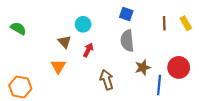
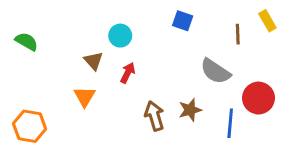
yellow rectangle: (186, 23) -> (267, 21), moved
gray semicircle: (127, 41) -> (215, 71), moved, turned -50
brown star: (143, 67) -> (190, 110), moved

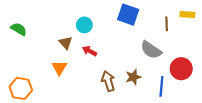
blue square: (183, 21) -> (128, 15), size x1.5
yellow rectangle: (267, 21) -> (187, 15), turned -56
red arrow: (128, 73) -> (90, 51), turned -88

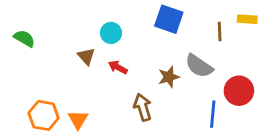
orange triangle: (59, 68) -> (78, 120), moved
brown star: (133, 77) -> (169, 77), moved
orange hexagon: (21, 88) -> (44, 115), moved

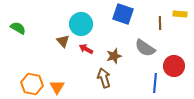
cyan circle: (111, 33) -> (81, 24), size x1.5
brown star: (169, 77) -> (114, 56), moved

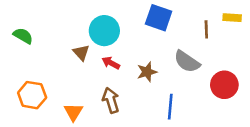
brown arrow: (104, 78) -> (111, 100), moved
blue line: (155, 83) -> (170, 107), moved
orange hexagon: (32, 84) -> (32, 95), moved

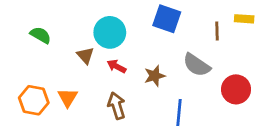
green semicircle: (23, 36) -> (41, 35), moved
orange triangle: (73, 112) -> (68, 98), moved

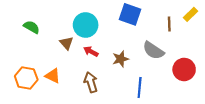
yellow rectangle: (244, 19) -> (190, 14), turned -48
orange triangle: (68, 98) -> (53, 76), turned -35

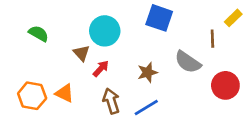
brown line: (169, 24) -> (212, 39), moved
red arrow: (91, 51) -> (101, 69), moved, turned 104
blue line: (140, 87) -> (146, 107), moved, turned 54

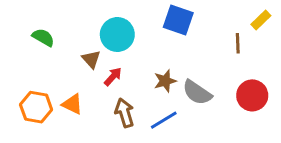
gray semicircle: (188, 62) -> (197, 93), moved

